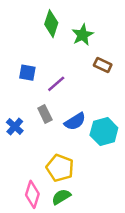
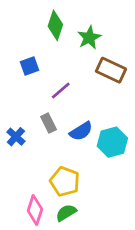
brown rectangle: (103, 65) -> (111, 70), size x1.5
blue square: (27, 73) -> (29, 66), moved, turned -30

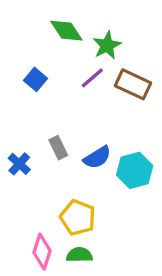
green diamond: (55, 25) -> (66, 31), turned -52
blue square: (29, 66) -> (36, 79), turned -30
purple line: (61, 90) -> (92, 78), moved
green semicircle: (66, 213) -> (79, 255), turned 30

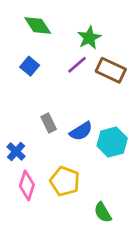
green diamond: (66, 31) -> (38, 26), moved
blue cross: (19, 164) -> (16, 151), moved
pink diamond: (42, 252) -> (27, 185), moved
green semicircle: (79, 255) -> (103, 212), moved, turned -120

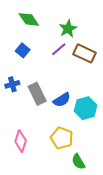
gray rectangle: (49, 123) -> (37, 94), size x1.5
blue cross: (16, 151) -> (12, 84), moved, turned 32
yellow pentagon: (65, 181) -> (62, 138), moved

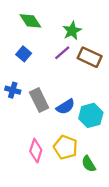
blue cross: (12, 84) -> (13, 90), turned 32
pink diamond: (21, 141) -> (36, 151), moved
green semicircle: (78, 162) -> (89, 164), moved

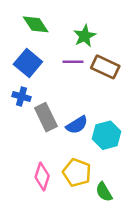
purple line: (62, 53) -> (73, 62), turned 42
blue square: (24, 54) -> (28, 63), size x1.5
blue cross: (13, 90) -> (21, 97), moved

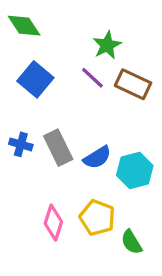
green diamond: (36, 24) -> (24, 26), moved
purple line: (73, 62) -> (92, 78), turned 42
blue cross: (21, 97) -> (21, 144), moved

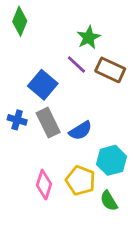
green diamond: (24, 26) -> (20, 21), turned 56
blue square: (35, 79) -> (43, 85), moved
cyan hexagon: (135, 170) -> (112, 160), moved

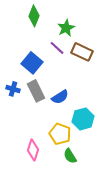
green diamond: (20, 21) -> (34, 16), moved
pink diamond: (44, 185) -> (33, 150), moved
green semicircle: (109, 201) -> (70, 156), moved

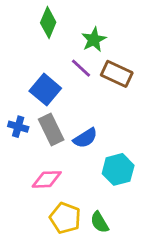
yellow pentagon: (60, 134) -> (65, 218), moved
pink diamond: (33, 150) -> (47, 179), moved, turned 70

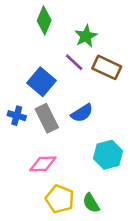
blue semicircle: (85, 138) -> (82, 113), moved

